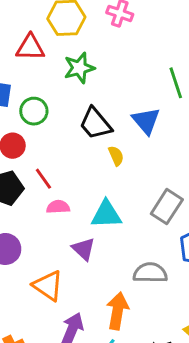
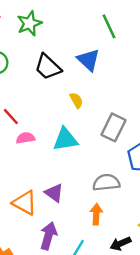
yellow semicircle: (116, 156) -> (76, 100), moved
purple triangle: (84, 249) -> (54, 193), moved
orange arrow: (118, 311) -> (96, 214), moved, size x0.7

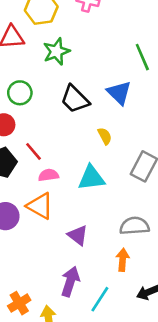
orange triangle: (25, 203) -> (40, 206), moved

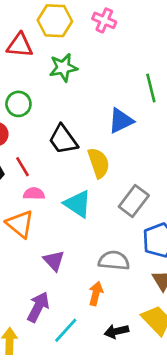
blue triangle: (119, 93) -> (121, 121), turned 40
black trapezoid: (75, 99) -> (63, 140), moved
yellow semicircle: (105, 136) -> (99, 163), size x1.6
cyan triangle: (91, 178) -> (78, 204), turned 32

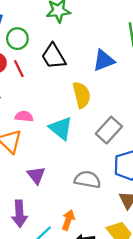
black trapezoid: (63, 140) -> (54, 56), moved
red line: (23, 167) -> (19, 69), moved
orange arrow: (96, 294) -> (68, 220), moved
purple arrow: (38, 307) -> (19, 214), turned 145

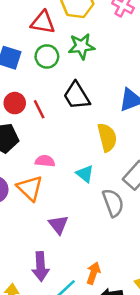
green circle: (17, 39) -> (47, 56), moved
cyan triangle: (61, 128) -> (85, 174), size x0.7
gray semicircle: (88, 180) -> (113, 203), moved, turned 60

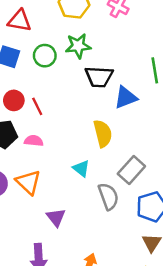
red triangle: (43, 22) -> (20, 21), moved
black trapezoid: (77, 96) -> (99, 77), moved, turned -56
pink semicircle: (45, 161) -> (34, 141), moved

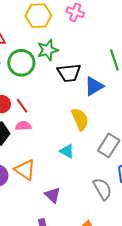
green circle: (45, 56) -> (21, 63), size x1.4
pink semicircle: (34, 141) -> (23, 126), moved
gray semicircle: (108, 196) -> (102, 189), moved

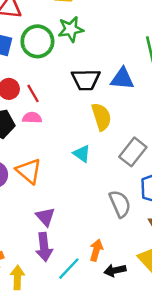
black trapezoid: (69, 73) -> (86, 80), moved
blue triangle: (94, 86) -> (122, 79), turned 30
purple triangle: (53, 195) -> (45, 217), moved

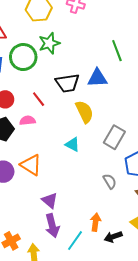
red line: (33, 93) -> (39, 99), moved
gray semicircle: (120, 204) -> (110, 181), size x0.7

